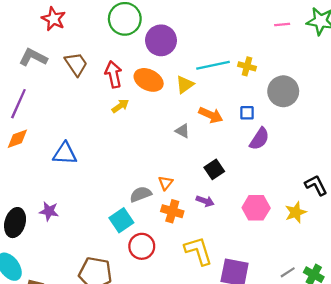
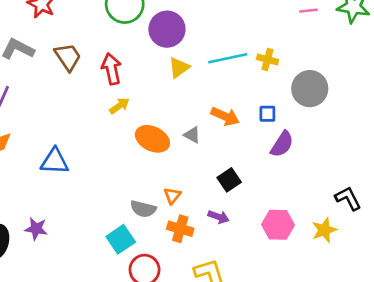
orange ellipse: (149, 80) -> (152, 139), moved
yellow triangle: (185, 84) -> (179, 67), moved
gray semicircle: (141, 194) -> (143, 209), turned -145

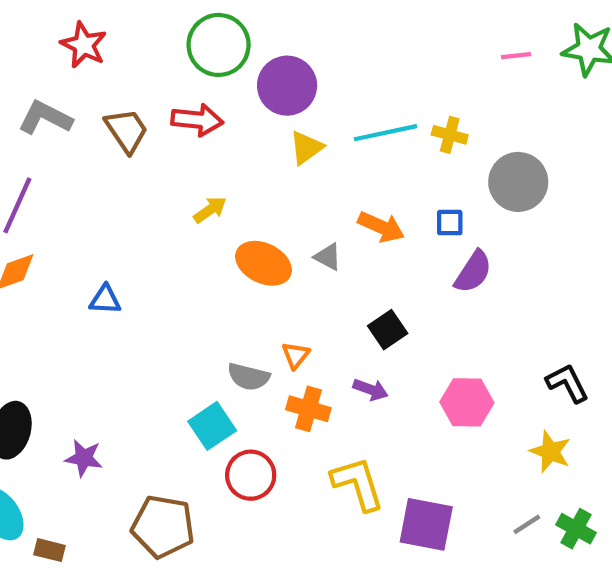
red arrow: (111, 69) -> (197, 120), moved, turned 108
blue triangle: (55, 161) -> (105, 300), size x0.7
black L-shape: (348, 198) -> (567, 383), moved
purple star: (36, 229) -> (84, 458), moved
yellow star: (324, 230) -> (550, 452), moved, turned -30

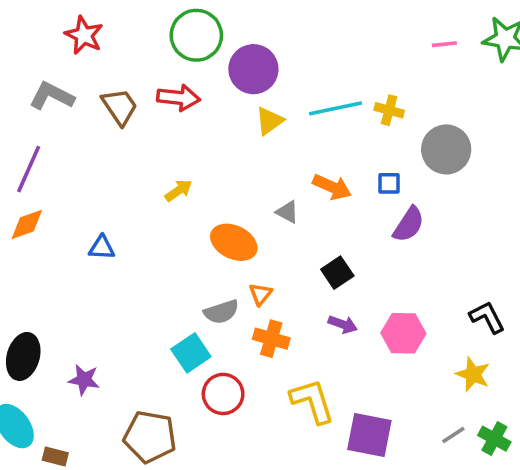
yellow arrow: (210, 210) -> (178, 191), moved
orange ellipse: (264, 263) -> (234, 242), moved
gray semicircle: (249, 377) -> (221, 312), turned -32
purple arrow: (371, 390) -> (343, 324), moved

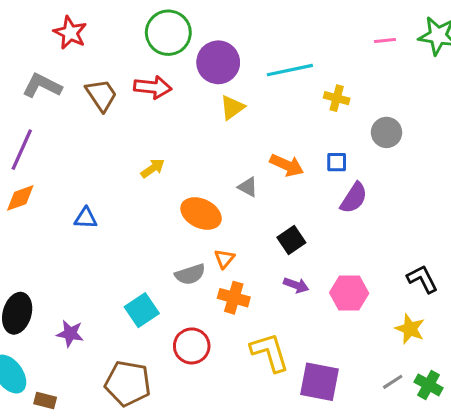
cyan line: (336, 108) -> (290, 70), moved
gray circle: (446, 149) -> (387, 132), size x0.7
cyan square: (191, 353) -> (142, 310), moved

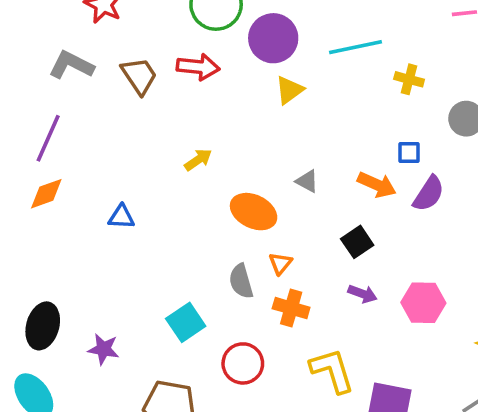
orange arrow: (287, 165) -> (377, 185), moved
gray semicircle: (190, 274) -> (241, 281), turned 92

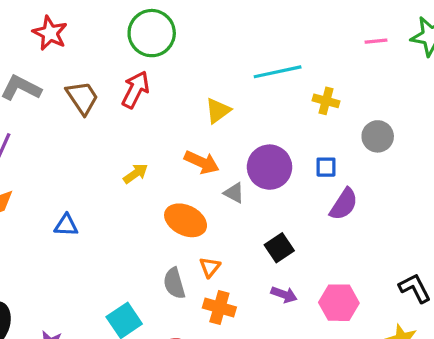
purple circle: (273, 38) -> (270, 167), moved
red arrow: (198, 67) -> (136, 90), turned -69
orange arrow: (377, 185) -> (202, 162), moved

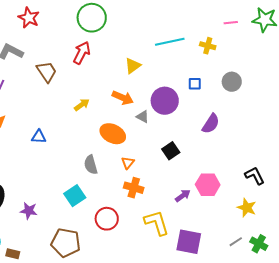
brown trapezoid: (82, 98) -> (47, 72), moved
yellow cross: (326, 101) -> (208, 46), moved
blue square: (326, 167) -> (195, 84), moved
gray semicircle: (174, 283) -> (91, 165), moved
purple arrow: (284, 295) -> (183, 196), moved, turned -56

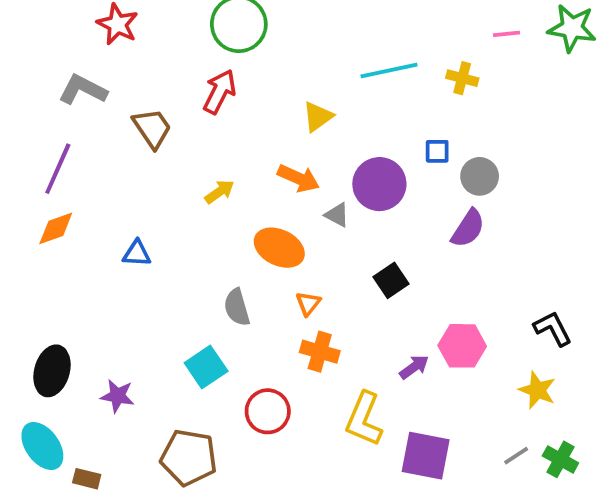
gray circle: (232, 82) -> (480, 176), moved
yellow L-shape: (157, 223) -> (364, 419), turned -140

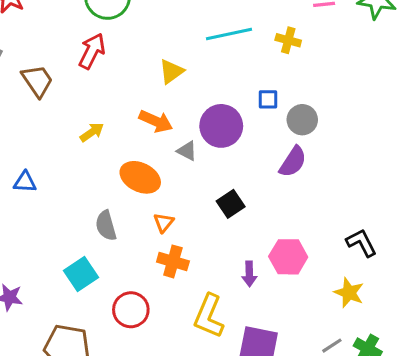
purple arrow: (414, 367) -> (249, 274), turned 125

